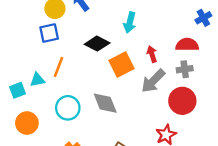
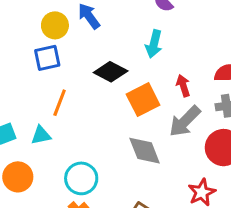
cyan triangle: (37, 80) -> (41, 135), moved
gray diamond: (105, 103) -> (145, 151), moved
cyan circle: (68, 108) -> (81, 178), moved

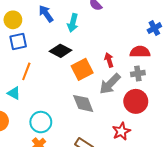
yellow circle: (55, 25) -> (13, 20), moved
cyan arrow: (154, 44) -> (73, 23), moved
cyan triangle: (41, 135) -> (14, 93), turned 40

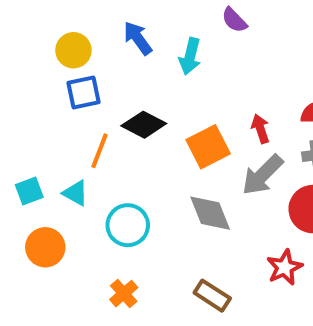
black diamond: (60, 51) -> (144, 125), moved
cyan circle: (41, 122) -> (128, 225), moved

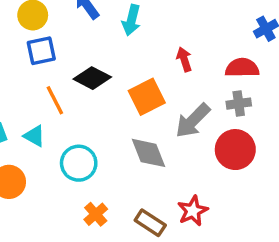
red arrow: (260, 129) -> (184, 59), moved
orange line: (100, 151) -> (55, 100), turned -48
red star: (285, 267) -> (193, 211), moved
orange cross: (124, 294) -> (96, 214), moved

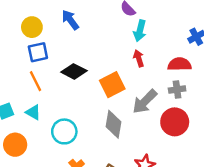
cyan arrow: (131, 20) -> (140, 31), moved
orange line: (55, 100) -> (36, 81), moved
gray diamond: (148, 153) -> (113, 124), turned 32

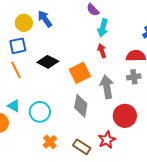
yellow circle: (32, 27) -> (24, 23), moved
gray arrow: (145, 101) -> (107, 87), turned 125
cyan triangle: (33, 112) -> (14, 106), moved
red circle: (175, 122) -> (125, 116), moved

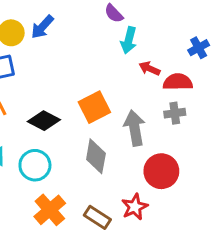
blue arrow: (45, 19) -> (42, 27), turned -102
red arrow: (102, 51) -> (149, 69), moved, turned -48
black diamond: (48, 62) -> (44, 121), moved
orange cross: (50, 142) -> (50, 210), size x1.5

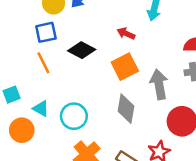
red arrow: (149, 69) -> (126, 34), moved
black diamond: (44, 121) -> (82, 50), moved

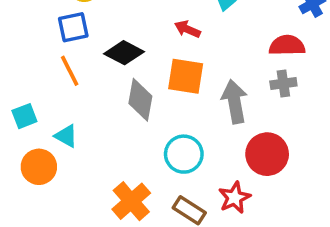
orange square: (125, 67) -> (186, 76), turned 36
gray diamond: (126, 109) -> (140, 100), moved
cyan circle: (74, 116) -> (184, 154), moved

